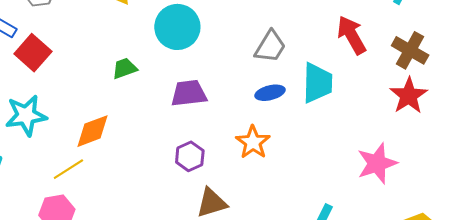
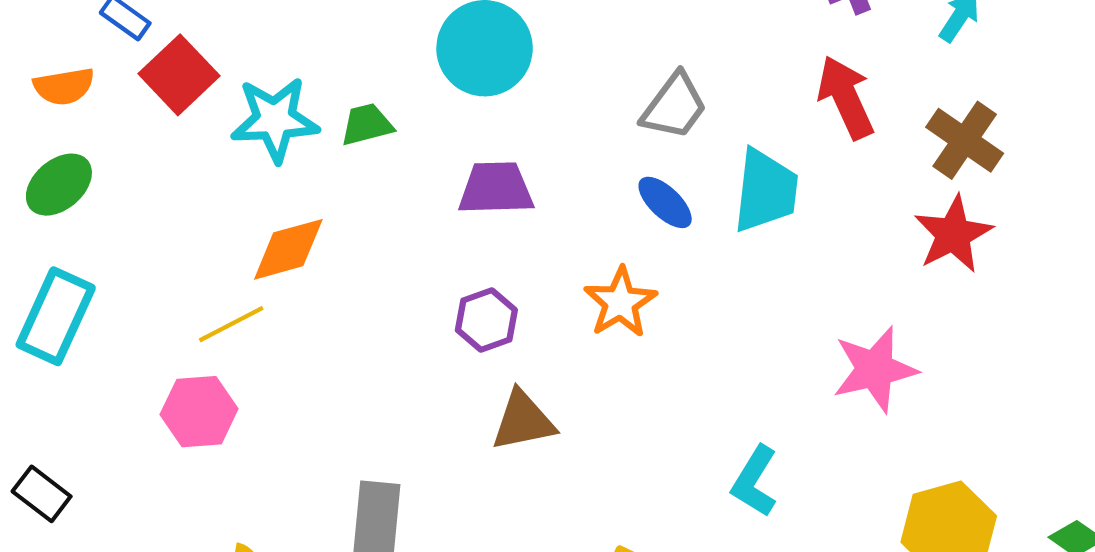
blue ellipse: (270, 93) -> (665, 202), turned 52
cyan star: (26, 115) -> (275, 120), moved

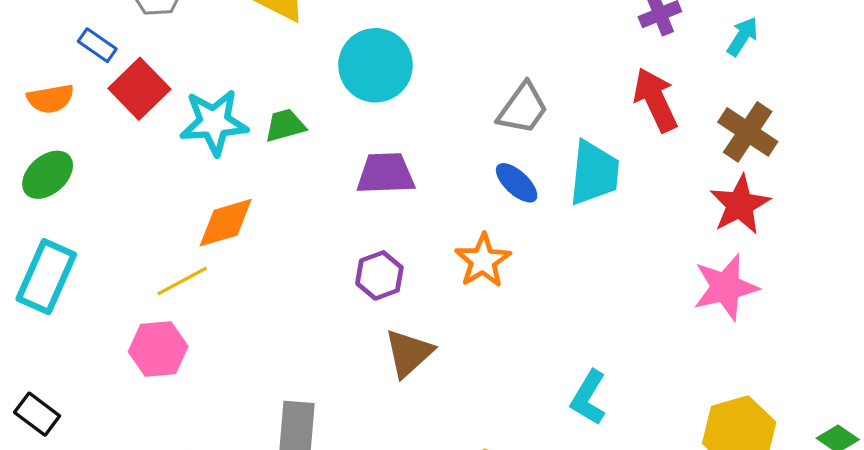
pink star: (875, 369) -> (726, 287), moved
brown triangle: (523, 421) -> (409, 353), turned -30

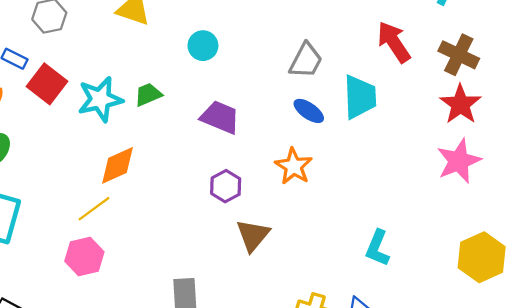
cyan circle: (375, 65) -> (203, 46), size x0.6
purple trapezoid: (386, 174) -> (220, 117), turned 33

